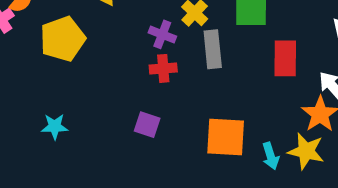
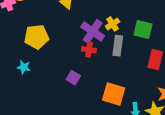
purple cross: (162, 34) -> (93, 31), size x1.6
yellow pentagon: (63, 39) -> (37, 37), moved

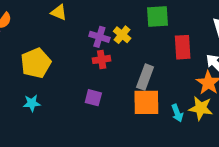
yellow cross: (113, 24) -> (122, 35), moved
purple cross: (93, 31) -> (99, 37), size x0.7
gray rectangle: (118, 46) -> (145, 77), moved, turned 30

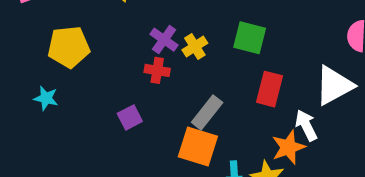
purple square: (93, 98) -> (130, 117), turned 30

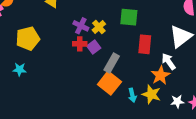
purple square: (130, 117) -> (94, 47), moved
orange square: (198, 146) -> (109, 83), turned 30

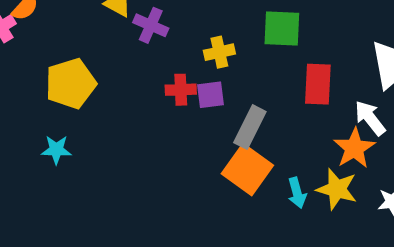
purple cross: (81, 26) -> (151, 25), moved
yellow cross: (99, 27) -> (219, 52), turned 32
purple square: (94, 47) -> (211, 95), turned 32

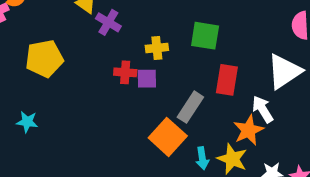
gray rectangle: (250, 127) -> (190, 107), moved
cyan star: (56, 150) -> (27, 122), moved

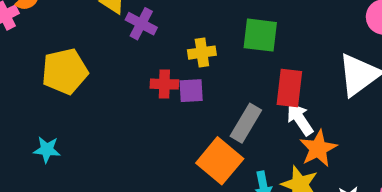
white arrow: (263, 109) -> (300, 119), moved

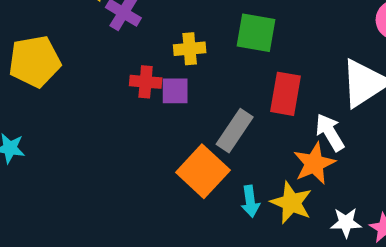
white arrow: (300, 119) -> (330, 132), moved

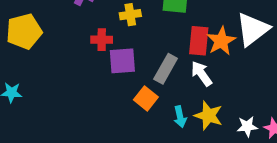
purple square: (175, 91) -> (122, 61), moved, size x1.4
white arrow: (330, 132) -> (201, 74), moved
orange star: (314, 163) -> (221, 41), moved
orange square: (203, 171) -> (146, 98), size x0.7

